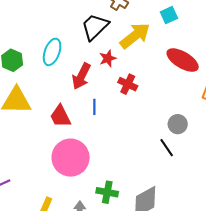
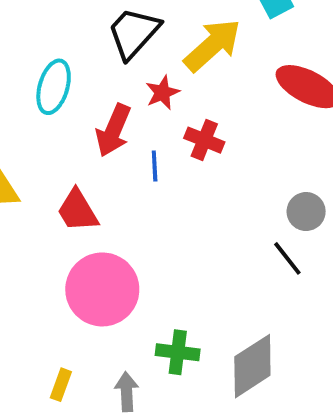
blue line: (94, 107) -> (155, 166), moved

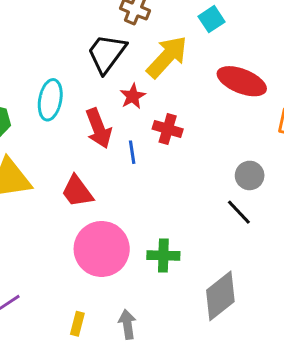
red arrow: (113, 130) -> (98, 128), turned -39
green cross: (178, 352) -> (163, 256), moved

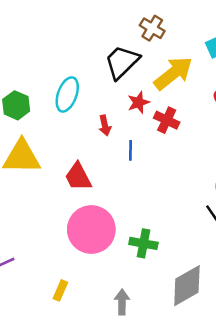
red arrow: (98, 128) -> (105, 125), size x0.6
red cross: (168, 129) -> (167, 120), moved
gray arrow: (127, 324) -> (122, 302), moved

